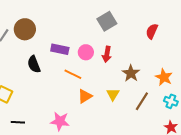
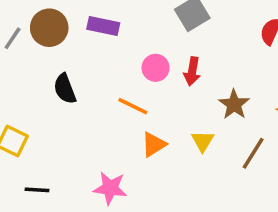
purple rectangle: (60, 49) -> (103, 26), moved

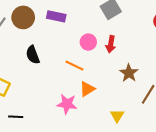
brown star: (234, 104) -> (129, 73), moved
yellow triangle: (203, 141) -> (117, 116), moved
pink star: (110, 188) -> (67, 104), moved

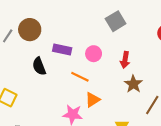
purple rectangle: (56, 16) -> (62, 49), moved
red arrow: (111, 44) -> (125, 60), moved

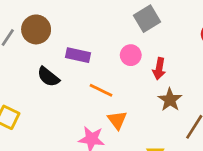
pink circle: (94, 54) -> (131, 55), moved
black semicircle: (39, 66) -> (48, 77), turned -30
orange triangle: (93, 100) -> (117, 120), turned -35

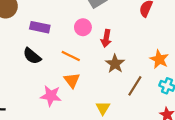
black semicircle: (48, 77) -> (32, 56), moved
orange line: (101, 90) -> (71, 56), moved

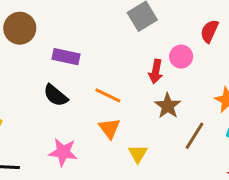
pink circle: (83, 27) -> (181, 57), moved
pink star: (51, 96) -> (63, 152), moved
yellow triangle: (103, 108) -> (138, 154), moved

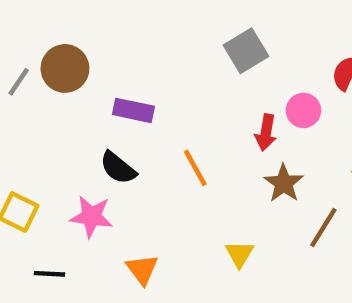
orange line: (108, 95) -> (195, 168), turned 35
orange triangle: (109, 128) -> (142, 269), moved
pink star: (63, 152) -> (91, 216), moved

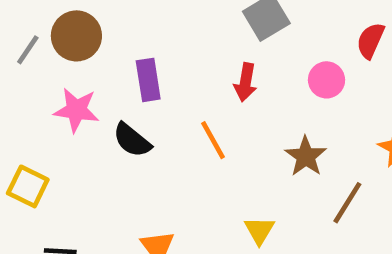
purple rectangle: (133, 110) -> (148, 80), turned 69
red arrow: (266, 133) -> (245, 82), moved
pink star: (91, 216) -> (76, 110), moved

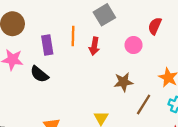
orange line: (213, 140) -> (73, 36), moved, turned 30
brown star: (306, 156) -> (123, 82), turned 30

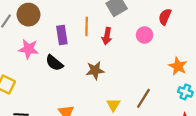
brown star: (123, 82) -> (95, 70), moved
brown line: (144, 104) -> (143, 98), moved

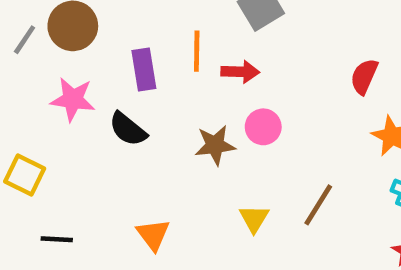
red semicircle: (165, 17) -> (364, 76), moved
pink circle: (145, 35) -> (263, 127), moved
red arrow: (107, 36) -> (240, 72), turned -98

